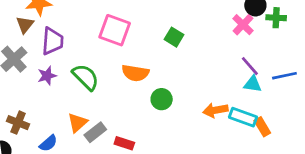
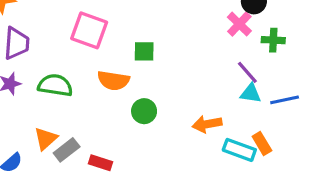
green cross: (276, 18) -> (273, 40), moved
green square: (174, 37) -> (144, 51), moved, turned -30
blue line: (284, 76) -> (285, 100), moved
green semicircle: (86, 77) -> (55, 85), turned -36
cyan rectangle: (243, 117) -> (239, 150), moved

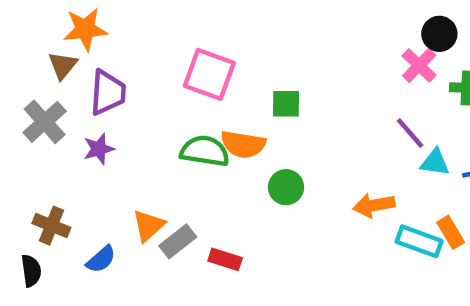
purple line: (247, 72) -> (410, 133), moved
green semicircle: (55, 85) -> (205, 151), moved

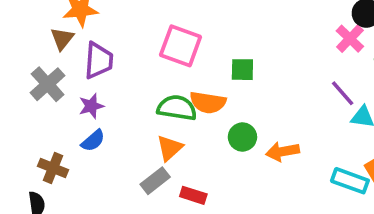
orange arrow: (374, 205) -> (283, 152), moved
orange triangle: (148, 226) -> (170, 148), moved
blue semicircle: (101, 259) -> (93, 141), moved

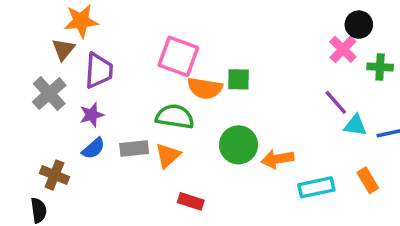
orange semicircle: (208, 102) -> (205, 88), moved
green circle: (242, 137) -> (239, 145), size x1.4
gray rectangle: (155, 181) -> (134, 148), moved, turned 32
cyan rectangle: (350, 181) -> (316, 187), moved, turned -32

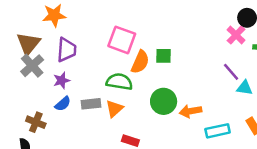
brown triangle: (63, 49) -> (28, 44), moved, size x1.5
orange semicircle: (205, 88) -> (140, 62), turned -75

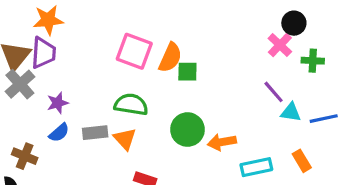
purple trapezoid: (66, 50) -> (43, 53), moved
orange semicircle: (140, 62) -> (170, 58), moved
orange triangle: (114, 109) -> (125, 139), turned -30

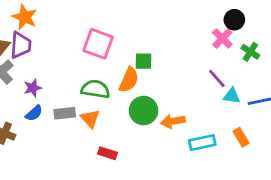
orange star: (48, 20) -> (25, 17), turned 30
orange semicircle: (170, 58) -> (129, 80), moved
green cross: (313, 61) -> (250, 52), turned 30

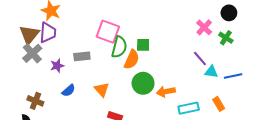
black circle: (234, 20) -> (229, 13), moved
green semicircle: (95, 89) -> (119, 47), moved, turned 95
blue semicircle: (34, 113) -> (69, 91), moved
gray rectangle: (65, 113) -> (82, 56), moved

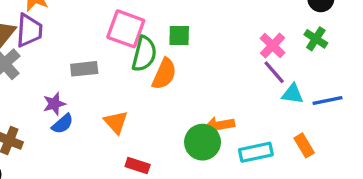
pink cross: (204, 27) -> (273, 46), moved
green square: (143, 45) -> (179, 36), moved
purple star: (57, 66) -> (54, 104), moved
green circle: (143, 83) -> (203, 142), moved

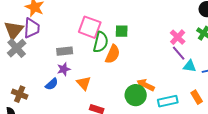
purple star: (54, 104) -> (64, 69), moved
orange arrow: (219, 125) -> (146, 85), turned 36

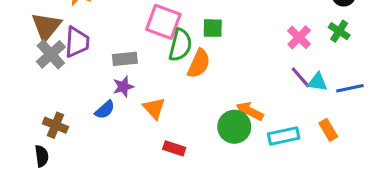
purple trapezoid: (32, 28) -> (77, 42), moved
purple line: (179, 53) -> (301, 77), moved

